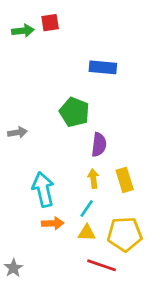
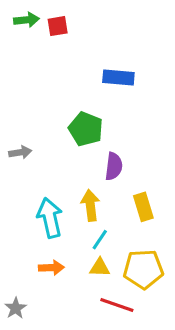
green arrow: (23, 31) -> (26, 20), moved
yellow arrow: (93, 179) -> (90, 205), moved, size x1.4
orange arrow: (53, 223) -> (51, 268), moved

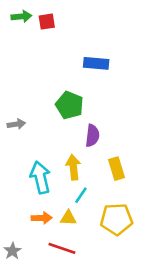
yellow triangle: (100, 268) -> (68, 218), moved
red line: (117, 305) -> (62, 248), moved

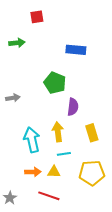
green arrow: (21, 16) -> (17, 43), moved
cyan line: (81, 195) -> (64, 154), turned 48

